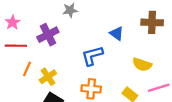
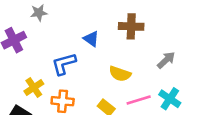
yellow cross: (48, 77) -> (34, 88), moved

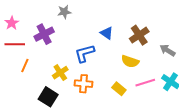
brown cross: (131, 26) -> (139, 35), moved, turned -36
gray arrow: (166, 60) -> (167, 50), turned -105

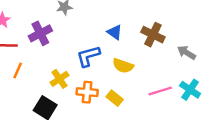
brown cross: (139, 35) -> (153, 35), turned -30
yellow semicircle: (130, 61) -> (123, 66), moved
yellow rectangle: (119, 89) -> (115, 98), moved

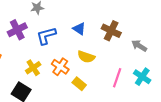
blue L-shape: (88, 56) -> (46, 36), moved
pink line: (160, 91) -> (117, 78), turned -54
orange cross: (87, 92) -> (60, 67), moved, turned 30

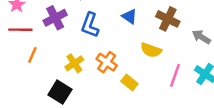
blue L-shape: (46, 36) -> (90, 25), turned -55
yellow semicircle: (86, 57) -> (151, 50), moved

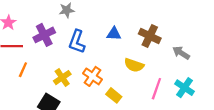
blue triangle: (129, 17) -> (114, 34), turned -32

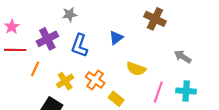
blue triangle: (114, 34) -> (116, 38), turned -40
brown cross: (150, 36) -> (155, 19), moved
orange line: (23, 70) -> (35, 69), moved
cyan cross: (184, 88) -> (186, 91), turned -30

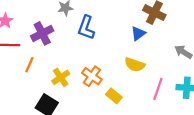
blue triangle: (116, 38) -> (138, 33), moved
blue L-shape: (80, 46) -> (86, 28), moved

